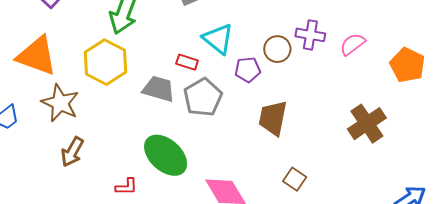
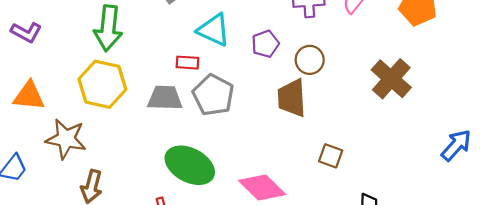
brown circle: (277, 49) -> (310, 60), moved
orange triangle: (37, 56) -> (29, 96), size x0.7
purple pentagon: (248, 70) -> (265, 44), moved

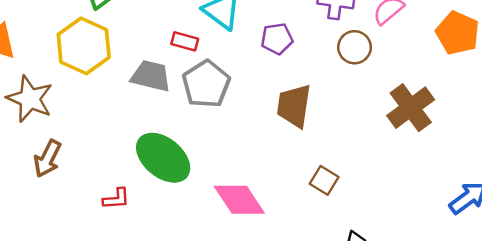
brown circle: (310, 60) -> (355, 47), moved

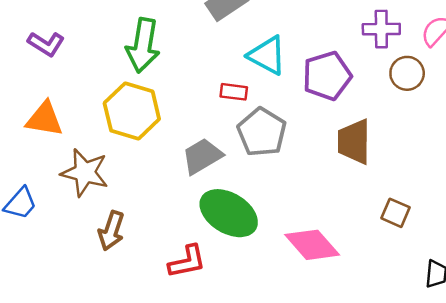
purple pentagon: (277, 39) -> (327, 76), size x1.5
gray trapezoid: (151, 76) -> (202, 156), moved, turned -36
red L-shape: (116, 199) -> (187, 262), size x1.4

